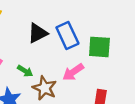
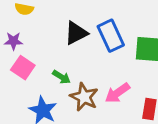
pink arrow: (73, 72) -> (117, 93), moved

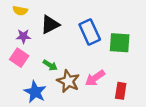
black triangle: (76, 33) -> (50, 25), moved
purple star: (13, 41) -> (23, 36), moved

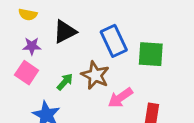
green arrow: (50, 65) -> (65, 82), turned -80
brown star: (68, 81) -> (95, 75), moved

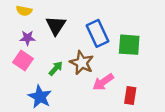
black triangle: (65, 32) -> (56, 25), turned -30

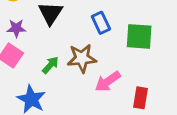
blue rectangle: (98, 33) -> (101, 23), size x0.7
brown star: (82, 63) -> (82, 58), turned -30

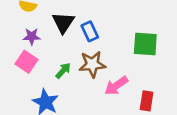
blue rectangle: (101, 23) -> (90, 31), moved

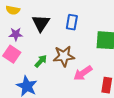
blue rectangle: (90, 31) -> (72, 22), moved, turned 35

